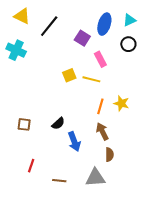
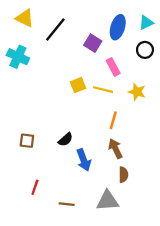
yellow star: (121, 103) -> (137, 92), moved

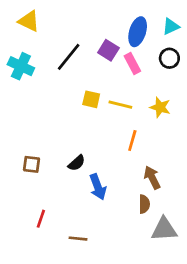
black line: (55, 29) -> (69, 57), moved
pink rectangle: (113, 67) -> (132, 64), moved
yellow square: (78, 85) -> (91, 99), turned 35
brown arrow: (115, 149) -> (152, 178), moved
gray triangle: (108, 201) -> (164, 229), moved

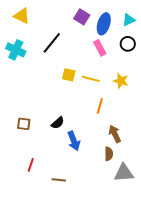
purple square: (108, 50) -> (82, 17), moved

